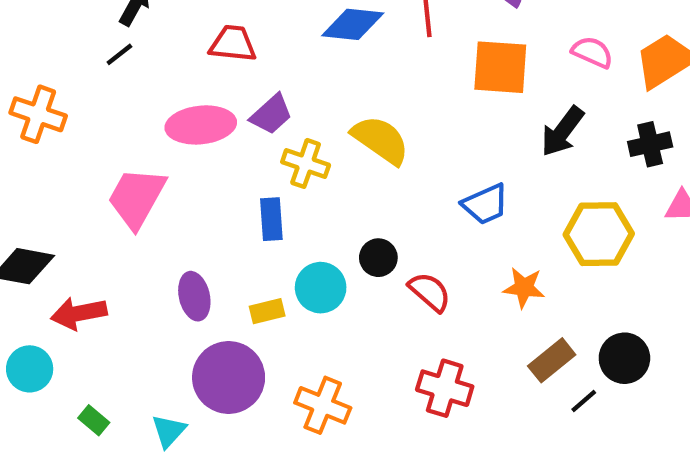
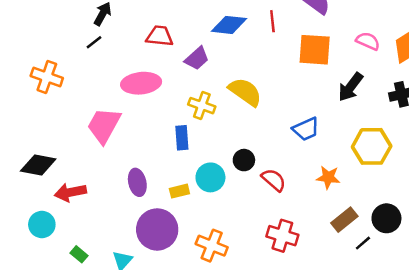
purple trapezoid: (271, 114) -> (197, 58), moved

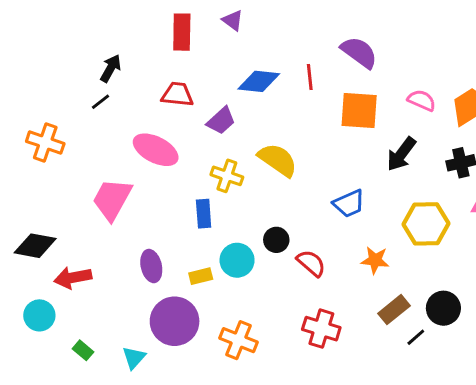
pink ellipse: (141, 83) -> (156, 150), turned 33

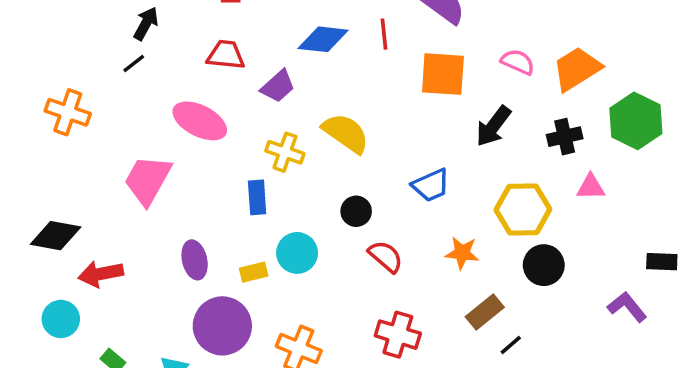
black circle: (276, 240) -> (356, 211), moved
black circle: (443, 308) -> (544, 265), moved

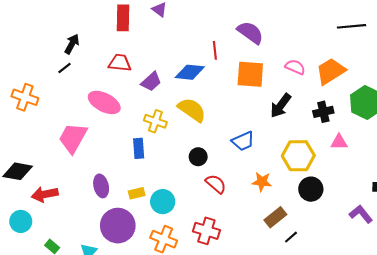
blue diamond: (323, 39) -> (190, 72), moved
cyan circle: (297, 253) -> (163, 202), moved
red cross: (398, 335) -> (206, 231), moved

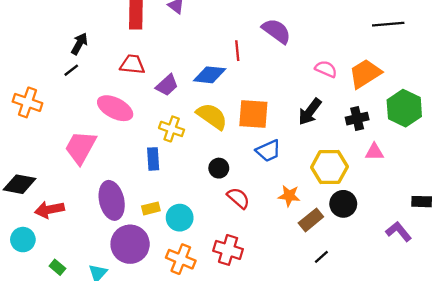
orange square: (250, 74) -> (253, 114), moved
purple ellipse: (101, 186) -> (112, 200), size x1.5
brown rectangle: (275, 217) -> (311, 220), moved

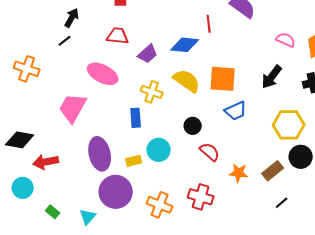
orange star: (289, 196) -> (239, 173), moved
cyan circle: (180, 218) -> (159, 150), moved

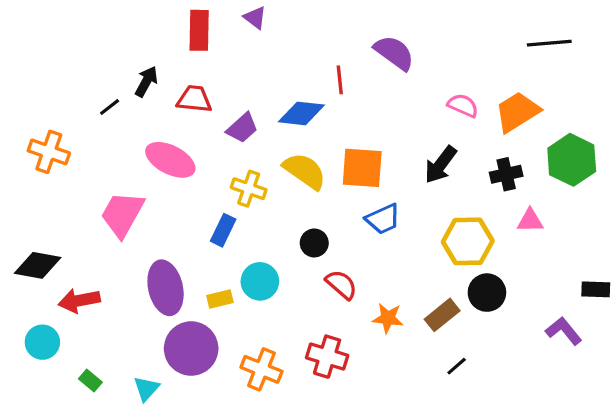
black arrow: (72, 18) -> (146, 81), moved
blue rectangle: (136, 118) -> (223, 230), turned 30

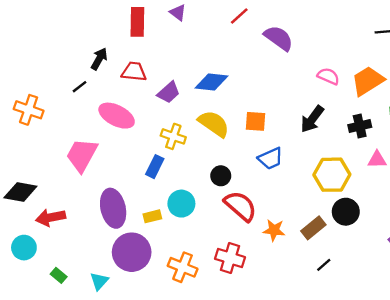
red line: (340, 80) -> (239, 16), moved, turned 54
black line: (110, 107) -> (80, 87), moved
orange square: (362, 168) -> (255, 121), size x0.7
red semicircle: (341, 285) -> (240, 206), size x1.4

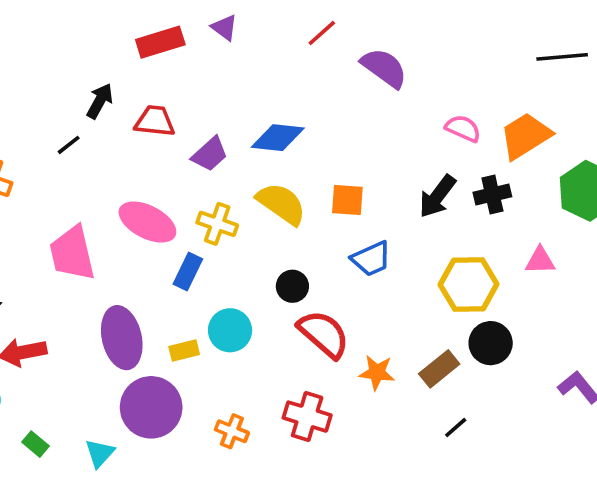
red rectangle: (137, 22) -> (160, 42), turned 72
pink ellipse: (117, 116) -> (147, 222), moved
black cross: (360, 126) -> (492, 194), moved
pink trapezoid: (82, 155) -> (72, 253), turned -42
orange cross: (183, 267) -> (232, 431), size x0.7

